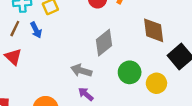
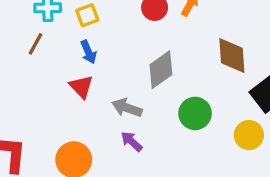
blue arrow: (36, 30) -> (88, 52), moved
red triangle: (13, 57) -> (81, 87), moved
yellow circle: (156, 83) -> (249, 135), moved

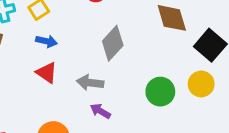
blue arrow: (88, 52) -> (46, 41), turned -42
green circle: (195, 113) -> (160, 92), moved

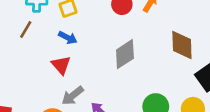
gray arrow: (90, 83) -> (73, 96), moved, turned -60

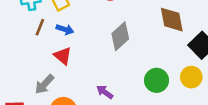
brown line: (26, 29) -> (40, 27), moved
gray arrow: (73, 96) -> (44, 84), moved

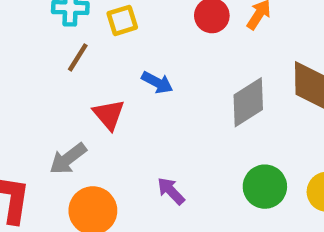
blue arrow: (65, 29) -> (157, 82), moved
gray diamond: (120, 36) -> (248, 102), moved

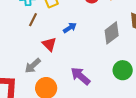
blue arrow: (157, 82) -> (70, 28), turned -56
purple arrow: (171, 191) -> (80, 76), size x1.5

